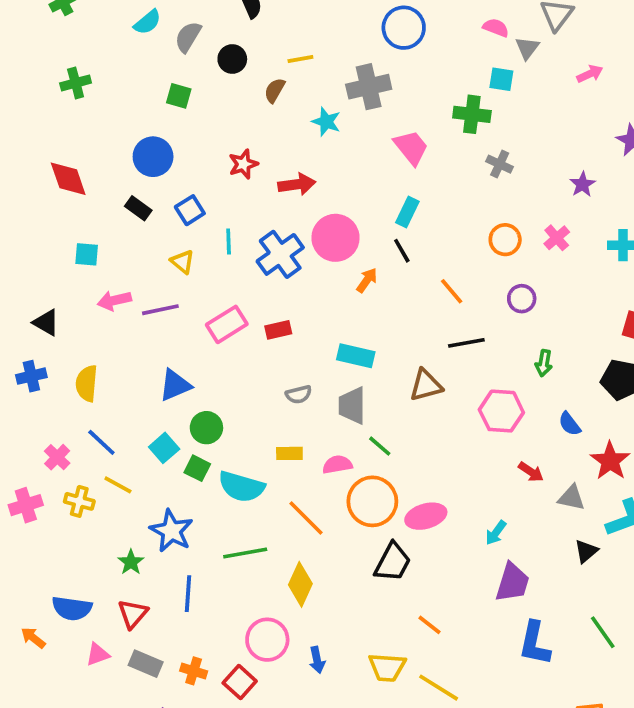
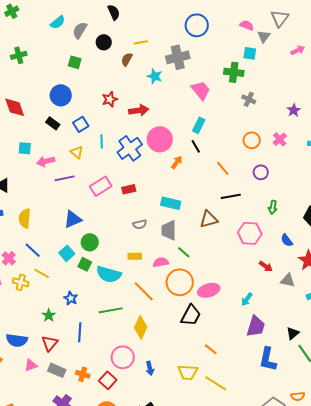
pink arrow: (114, 300) -> (46, 161), moved
blue star: (171, 531) -> (71, 298), size x0.6
black triangle: (586, 551) -> (293, 333), moved

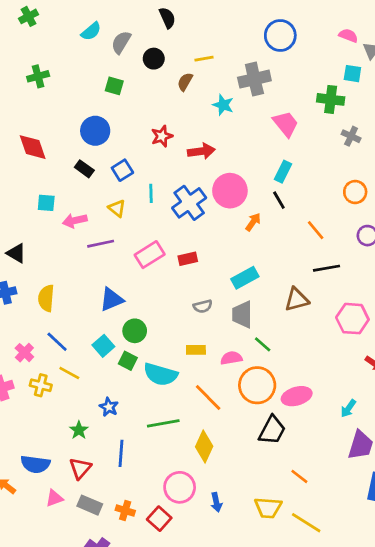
cyan rectangle: (171, 203) -> (245, 278), turned -42

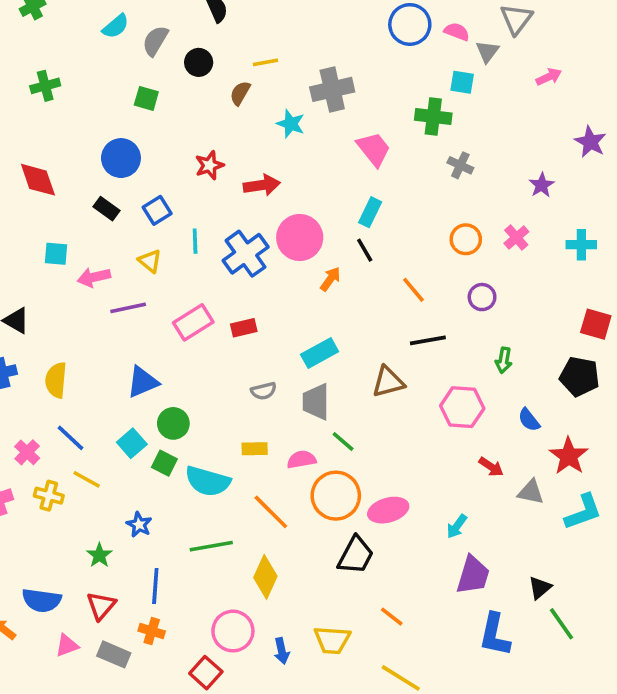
blue circle: (280, 35) -> (410, 24), moved
yellow trapezoid: (268, 508) -> (332, 640), moved
orange cross: (125, 510) -> (152, 631), moved

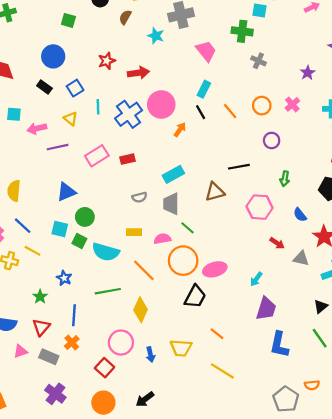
orange line: (413, 290) -> (230, 111), moved
cyan square: (132, 443) -> (60, 229), turned -35
black triangle: (540, 588) -> (321, 306), moved
orange cross: (152, 631) -> (72, 343), turned 32

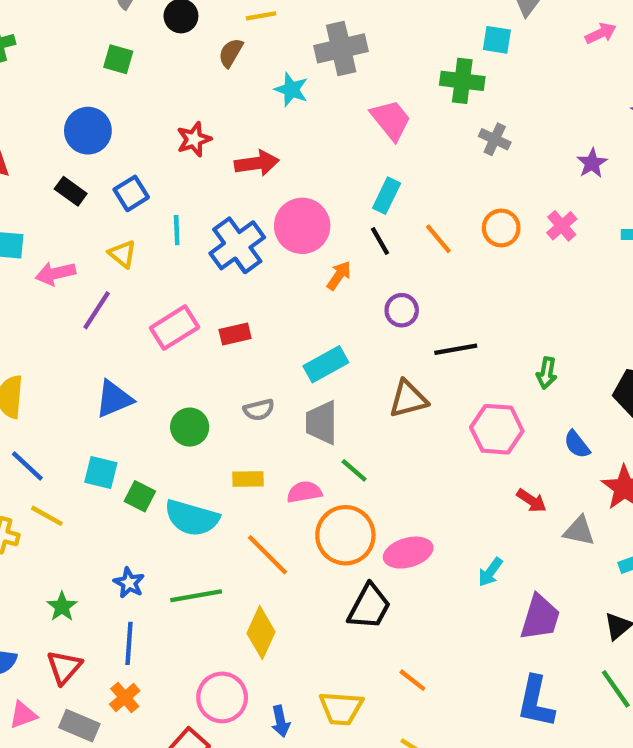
purple circle: (272, 141) -> (402, 310), moved
purple line: (58, 147) -> (97, 310), turned -45
green circle: (85, 217) -> (190, 427), moved
blue star: (64, 278) -> (129, 583), moved
purple trapezoid: (266, 309) -> (540, 617), moved

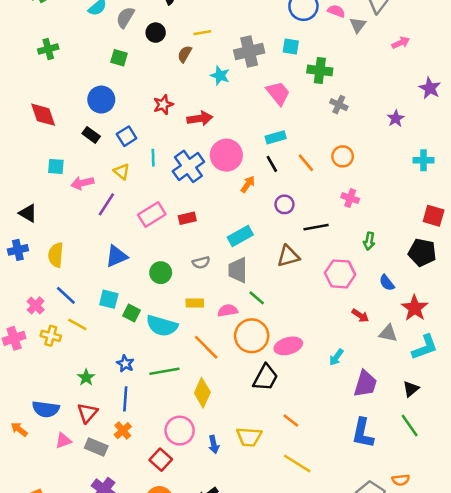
cyan square: (497, 40) -> (291, 46), moved
cyan rectangle: (387, 196) -> (276, 137), turned 48
pink cross: (562, 226) -> (350, 198), moved, turned -30

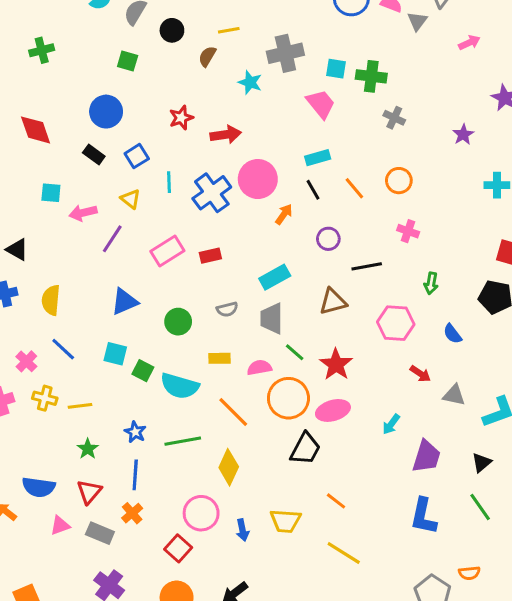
cyan square: (291, 46) -> (336, 69), moved
red star: (415, 308) -> (336, 364), moved
yellow line: (77, 324) -> (80, 406), moved, turned -36

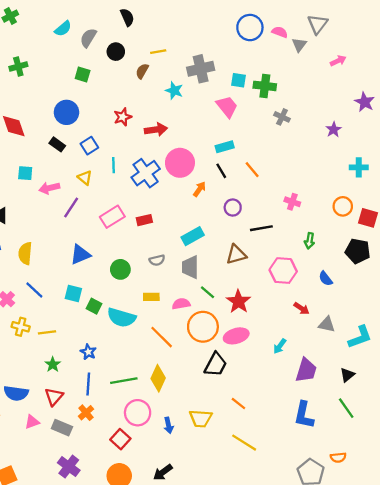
orange circle: (399, 181) -> (343, 206), moved
green line: (183, 441) -> (124, 381), moved

